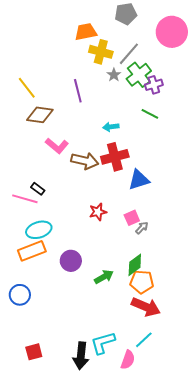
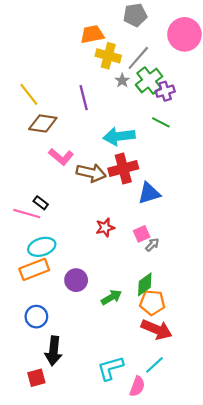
cyan arrow: (111, 127) -> (119, 136), size x1.8
blue circle: (20, 295) -> (36, 317), moved
black arrow: (81, 356) -> (54, 351), moved

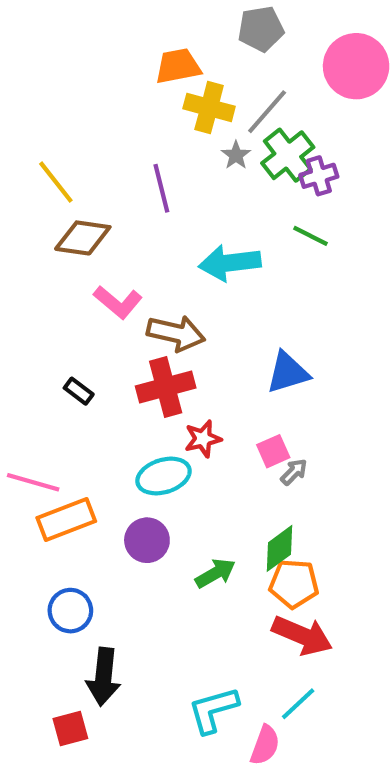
red cross: (123, 168) -> (166, 387), moved
pink line: (27, 214) -> (33, 482), moved
cyan ellipse: (42, 247) -> (164, 476), moved

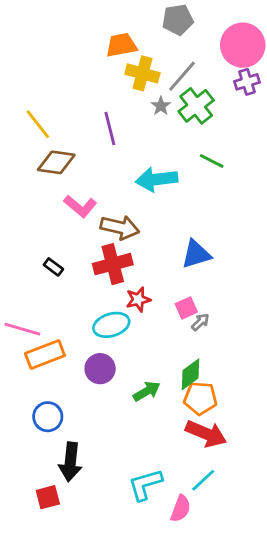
purple cross: (319, 176) -> (247, 82), moved

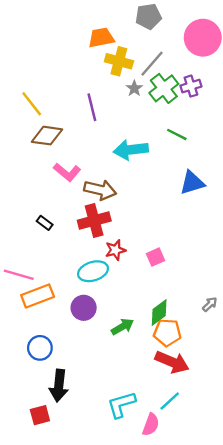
purple cross: (247, 82) -> (191, 86), moved
blue triangle: (196, 254) -> (192, 183), moved
gray arrow: (200, 322) -> (210, 304), moved

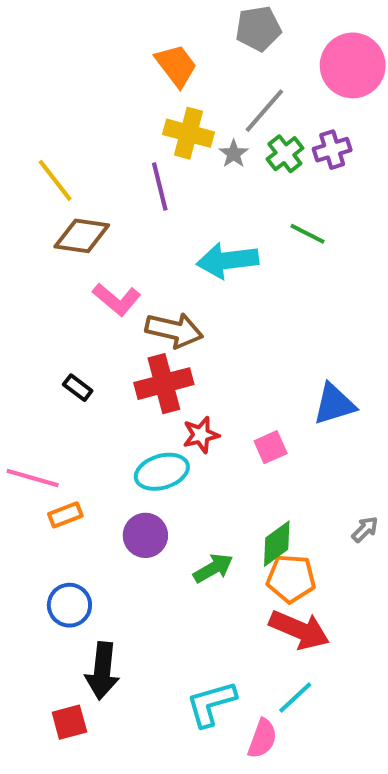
orange trapezoid: (101, 38) -> (176, 65), turned 64
yellow cross: (119, 61) -> (189, 133), moved
green cross: (164, 88) -> (285, 154), size x0.7
blue triangle: (192, 183) -> (334, 404), moved
orange rectangle: (38, 296) -> (65, 515), size x0.6

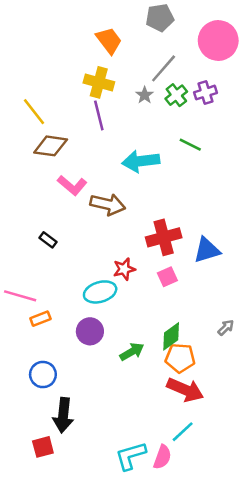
yellow cross: (189, 133) -> (99, 82), moved
red cross: (164, 384) -> (164, 237), moved
cyan L-shape: (211, 704) -> (131, 456), moved

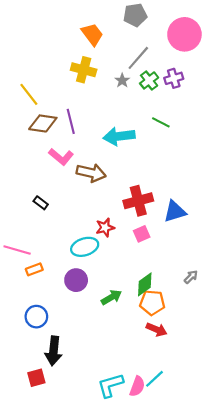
purple line: (99, 115) -> (71, 121), moved
red arrow: (185, 390) -> (157, 329), size x0.7
cyan line: (183, 432) -> (154, 379), moved

